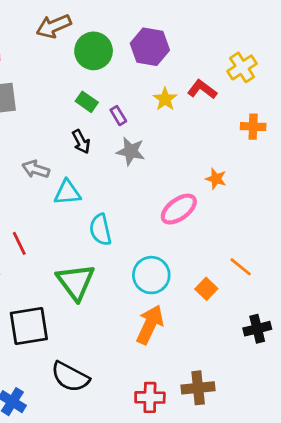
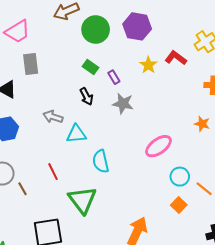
orange star: (216, 179) -> (202, 124), moved
red line: (19, 243) -> (53, 172), moved
cyan circle: (151, 275) -> (180, 177), moved, size x0.7

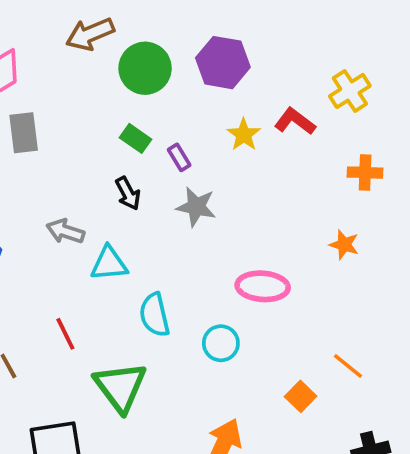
pink ellipse: (158, 146) -> (263, 286), turned 40
cyan circle: (180, 177) -> (221, 343), moved

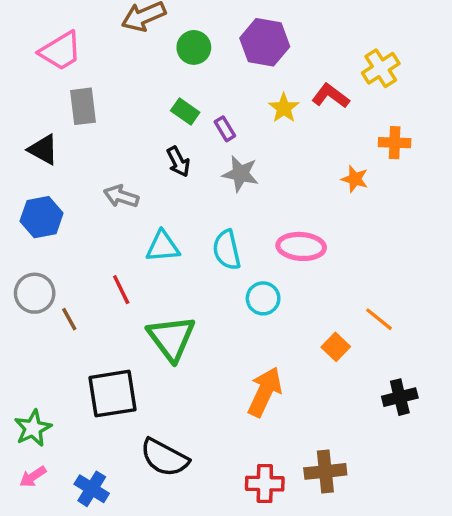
green circle: (145, 68) -> (194, 47), size x0.7
orange star: (344, 245) -> (355, 179), moved
cyan triangle: (109, 264) -> (163, 246), moved
cyan semicircle: (155, 315) -> (227, 250), moved

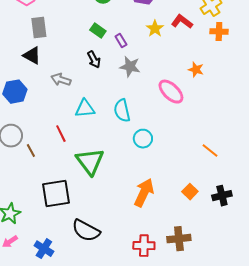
orange cross: (395, 143) -> (219, 32), moved
black triangle: (43, 150) -> (32, 56), moved
pink ellipse: (301, 246) -> (171, 92), moved, turned 40
orange square: (336, 347) -> (190, 192), moved

